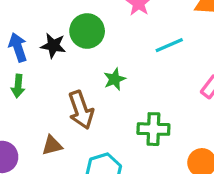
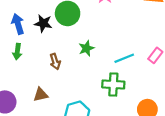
cyan line: (169, 45) -> (124, 58), moved
brown arrow: (81, 110) -> (55, 62), moved, size x0.6

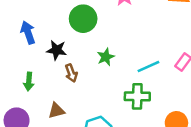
black star: (43, 23) -> (57, 50), moved
green arrow: (17, 52) -> (29, 82), moved

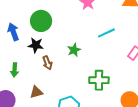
green circle: (83, 19) -> (41, 21), moved
cyan line: (148, 67) -> (106, 33), moved

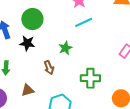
cyan line: (106, 33) -> (84, 22), moved
brown arrow: (47, 63) -> (49, 68), moved

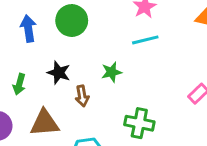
black star: (27, 43) -> (59, 73), moved
brown triangle: (28, 90) -> (45, 123), size x1.5

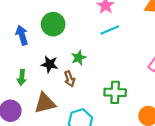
green star: (111, 72) -> (79, 58), moved

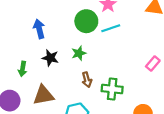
green circle: (53, 24) -> (86, 21), moved
blue arrow: (22, 35) -> (39, 29), moved
brown arrow: (70, 79) -> (87, 80), moved

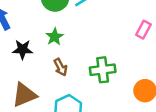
brown arrow: (87, 80) -> (60, 67), moved

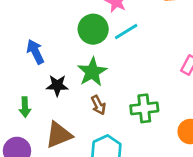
green star: (55, 37) -> (92, 72), size x1.5

